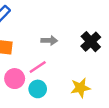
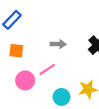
cyan circle: (38, 89) -> (61, 97), moved

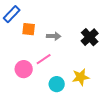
orange square: (16, 51) -> (29, 29), moved

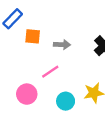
pink circle: (24, 69) -> (27, 94), moved

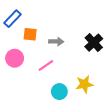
pink circle: (27, 94) -> (15, 58), moved

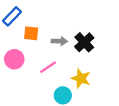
black cross: (94, 43) -> (84, 42), moved
yellow star: (84, 84) -> (81, 78), moved, turned 30

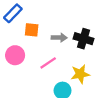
black cross: (84, 42) -> (83, 39), turned -30
yellow star: (81, 78) -> (80, 74), turned -30

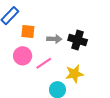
pink circle: (15, 55) -> (23, 56), moved

